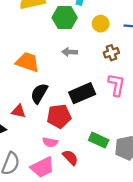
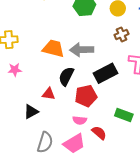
gray arrow: (70, 52) -> (82, 50), moved, size x1.6
brown cross: (111, 53) -> (122, 34), moved

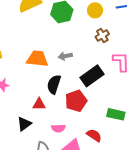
gray arrow: (82, 50) -> (65, 56), size x0.6
pink semicircle: (80, 120) -> (58, 128), moved

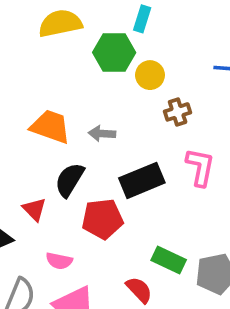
yellow circle: (95, 10) -> (150, 75), moved
red triangle: (39, 104) -> (34, 209), turned 32
red semicircle: (94, 135) -> (139, 290), moved

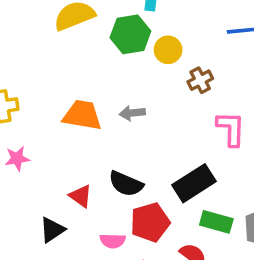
black semicircle: (70, 180) -> (126, 184), moved, turned -88
black rectangle: (142, 180) -> (194, 183), moved
red pentagon: (102, 219) -> (150, 222), moved

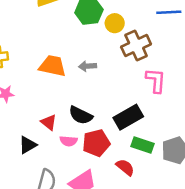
brown cross: (200, 80) -> (136, 46), size x1.6
pink semicircle: (113, 241) -> (69, 141), moved

